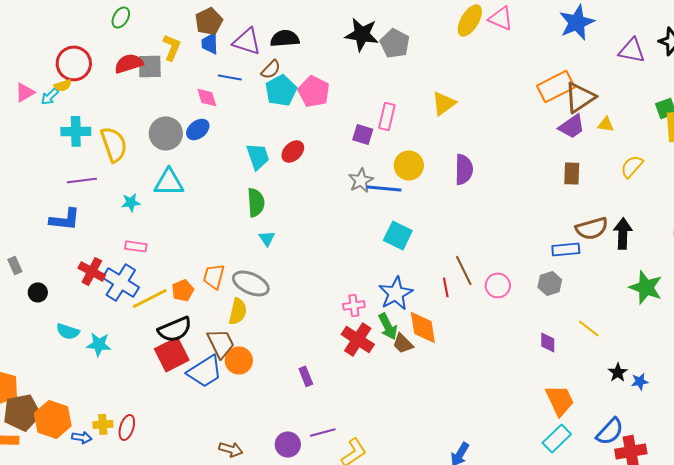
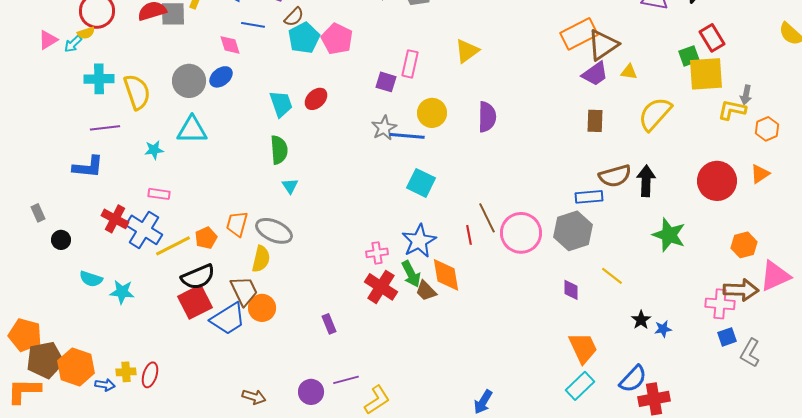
yellow semicircle: (632, 166) -> (655, 114), size x1.5
gray hexagon: (550, 283) -> (573, 231), size x1.6
pink circle: (498, 285) -> (521, 233), size x1.6

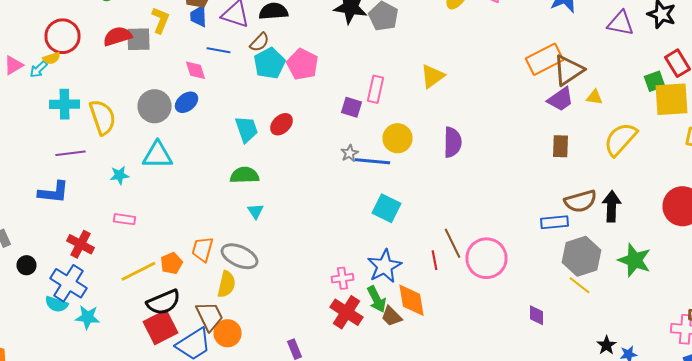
gray star: (384, 128) -> (350, 153), size x0.7
green semicircle: (279, 150) -> (244, 175), turned -88
blue cross: (144, 230) -> (68, 283), moved
gray hexagon: (573, 231) -> (582, 256), moved
yellow line: (612, 276) -> (580, 285), moved

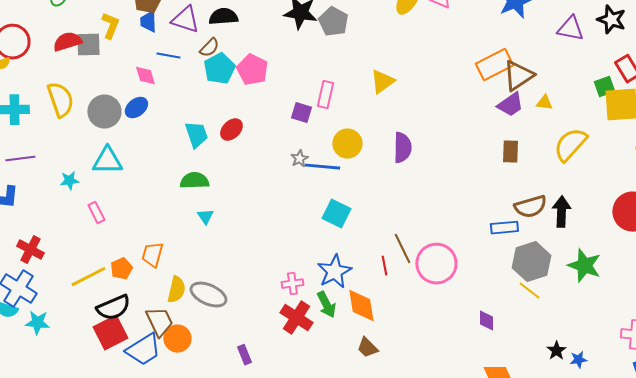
yellow semicircle: (102, 117) -> (60, 100), moved
pink rectangle: (124, 219) -> (96, 213), moved, turned 55
gray ellipse: (240, 256) -> (208, 295), moved
brown trapezoid: (392, 316) -> (367, 348), moved

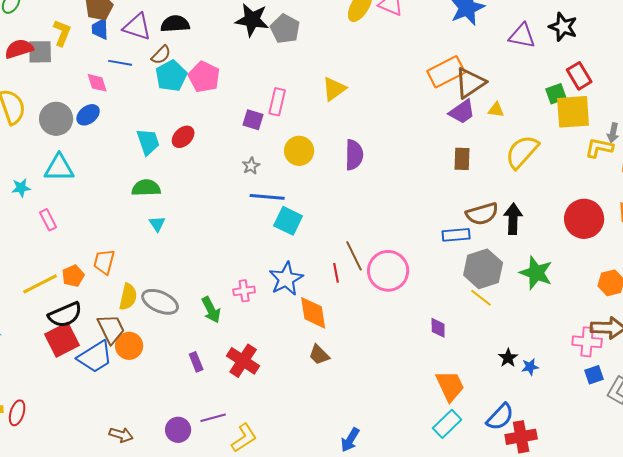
blue line: (322, 167) -> (267, 197), moved
green arrow: (326, 305) -> (211, 310), moved
red cross: (296, 318) -> (243, 361), moved

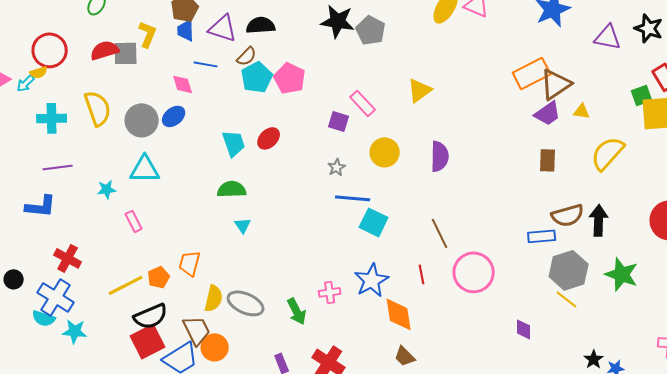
pink rectangle: (277, 102) -> (363, 103), turned -56
brown line: (354, 256) -> (440, 233), moved

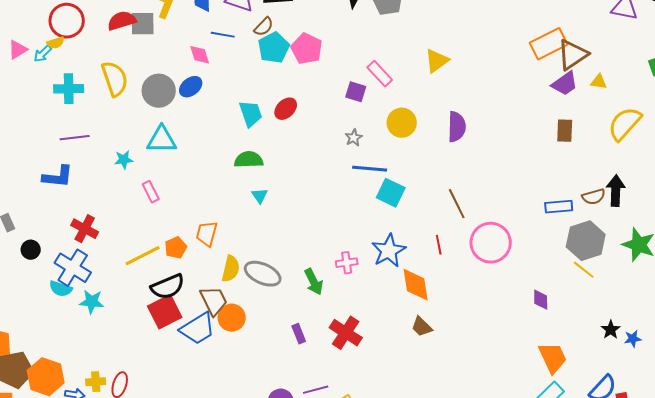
brown semicircle: (568, 215) -> (594, 197), moved, size x0.7

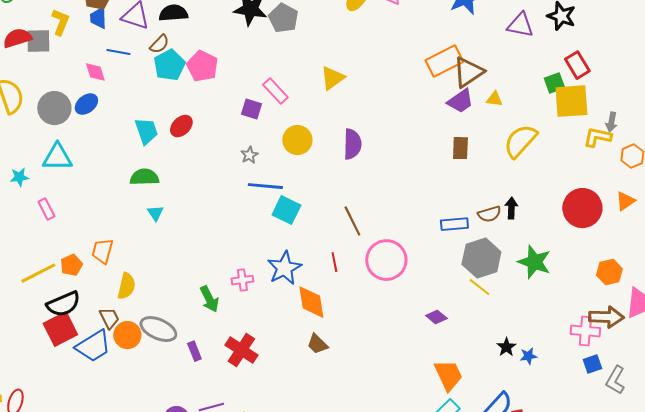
black arrow: (616, 191) -> (511, 208), size x0.7
gray ellipse: (263, 274) -> (158, 329), moved
purple diamond: (541, 300) -> (436, 317), turned -50
brown trapezoid: (214, 301) -> (109, 318), size x0.7

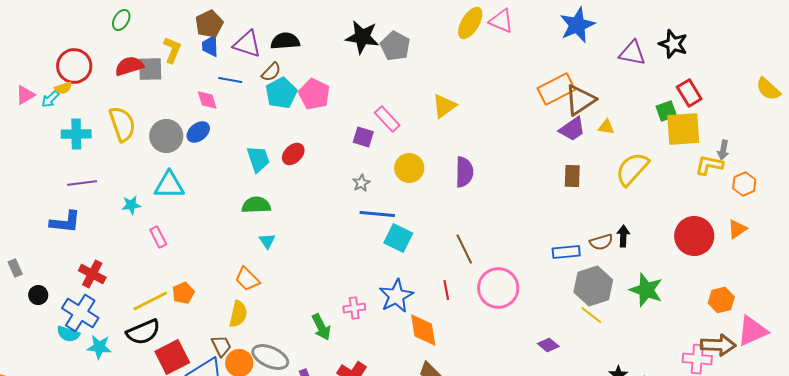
orange trapezoid: (102, 251) -> (247, 279), moved, turned -60
black semicircle: (63, 304) -> (143, 332), moved

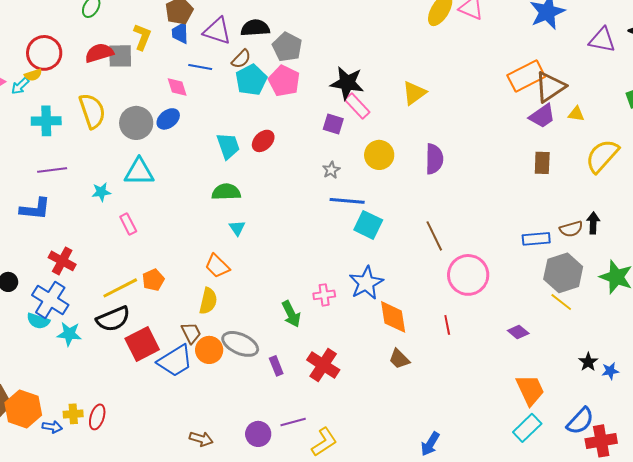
black star: (362, 37) -> (347, 83), moved
gray pentagon: (395, 46) -> (287, 47), moved
red line: (446, 290) -> (447, 325), moved

